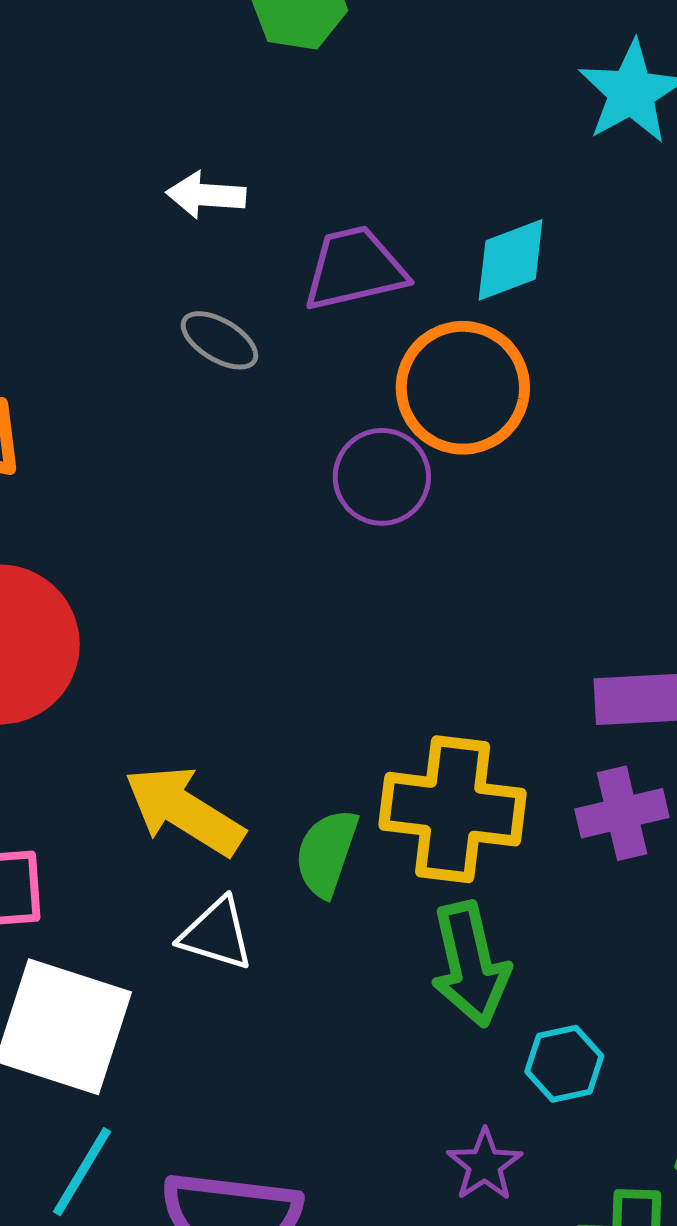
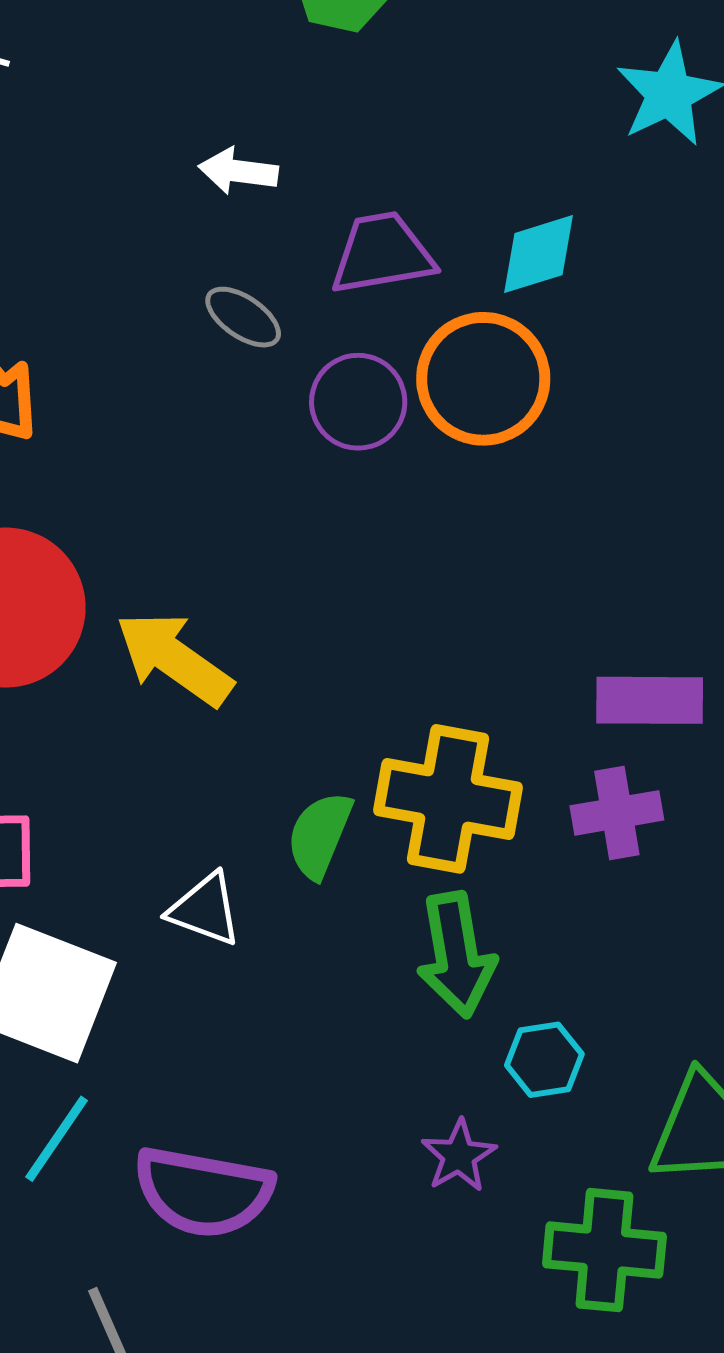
purple circle: (382, 477) -> (358, 402), moved
yellow arrow: (184, 811) -> (174, 659), moved

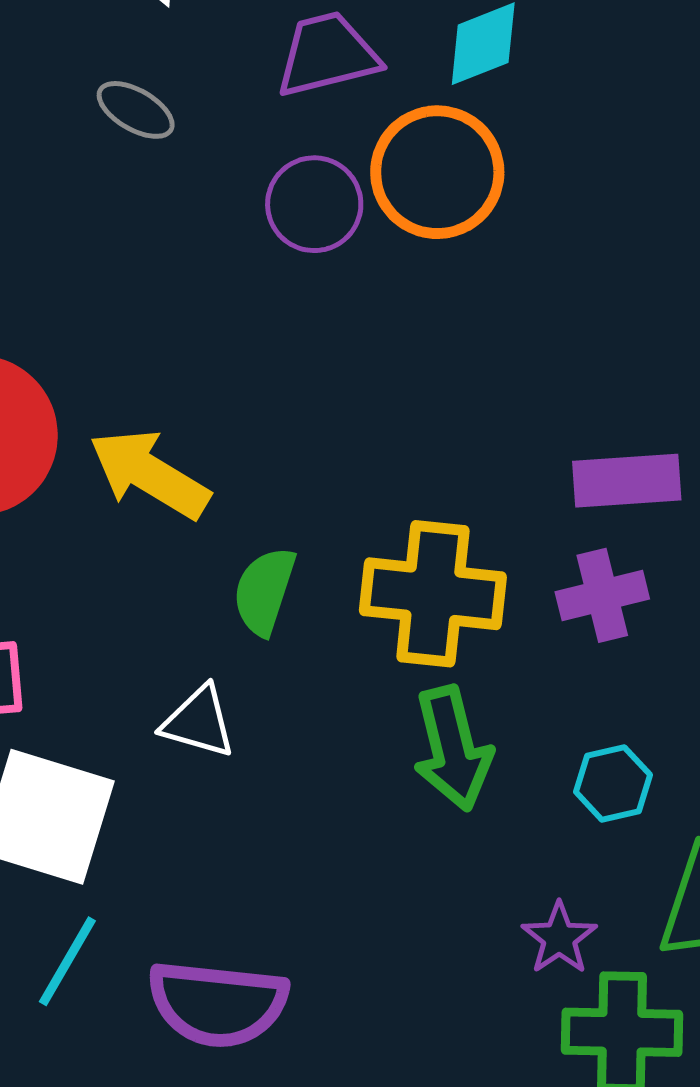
gray ellipse: (243, 317) -> (136, 110), moved
green semicircle: (320, 835) -> (264, 591), moved
cyan hexagon: (544, 1060) -> (613, 783), moved
purple star: (459, 1156) -> (559, 938), moved

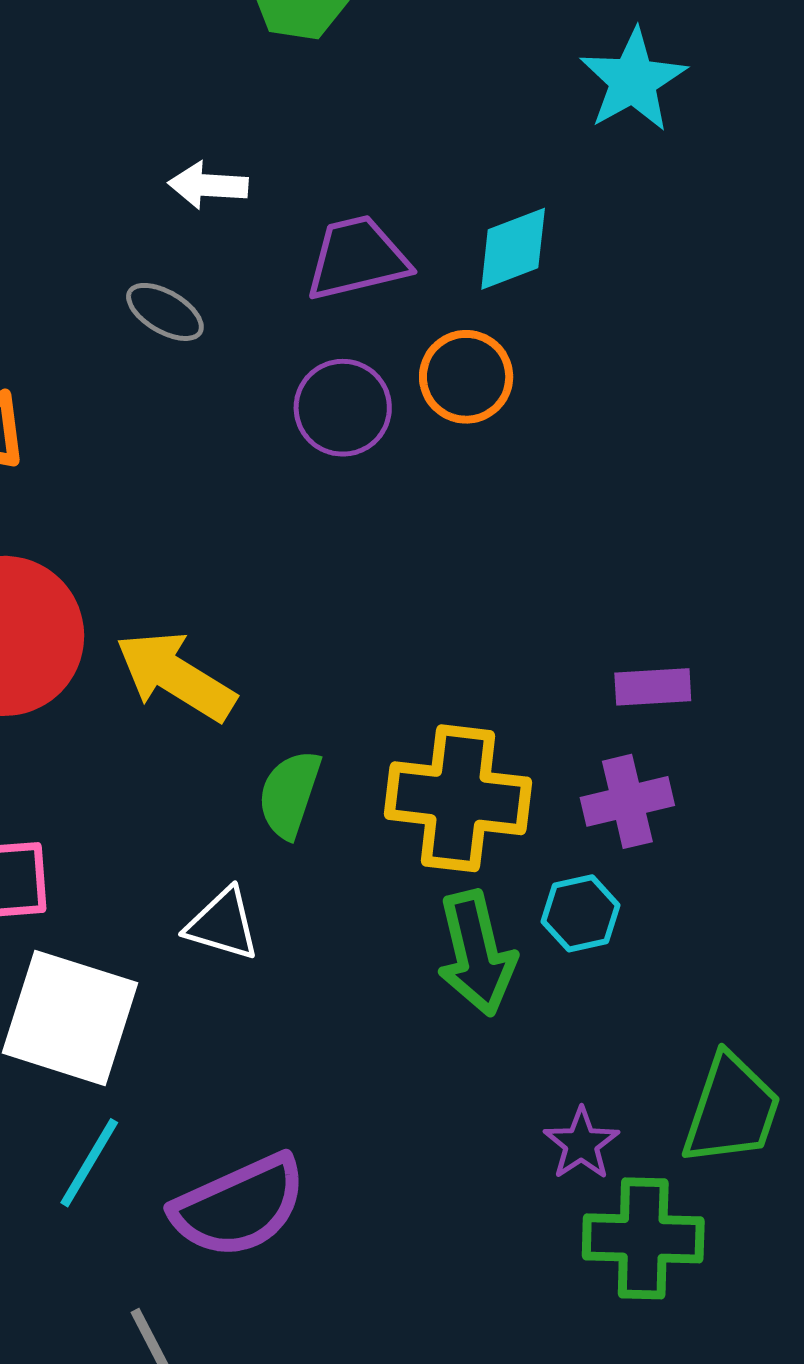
orange circle: (437, 172) -> (466, 377), size x0.7
purple rectangle: (627, 481) -> (653, 687), size x0.7
cyan hexagon: (613, 783) -> (581, 913), moved
purple semicircle: (218, 1004) -> (239, 1206), turned -31

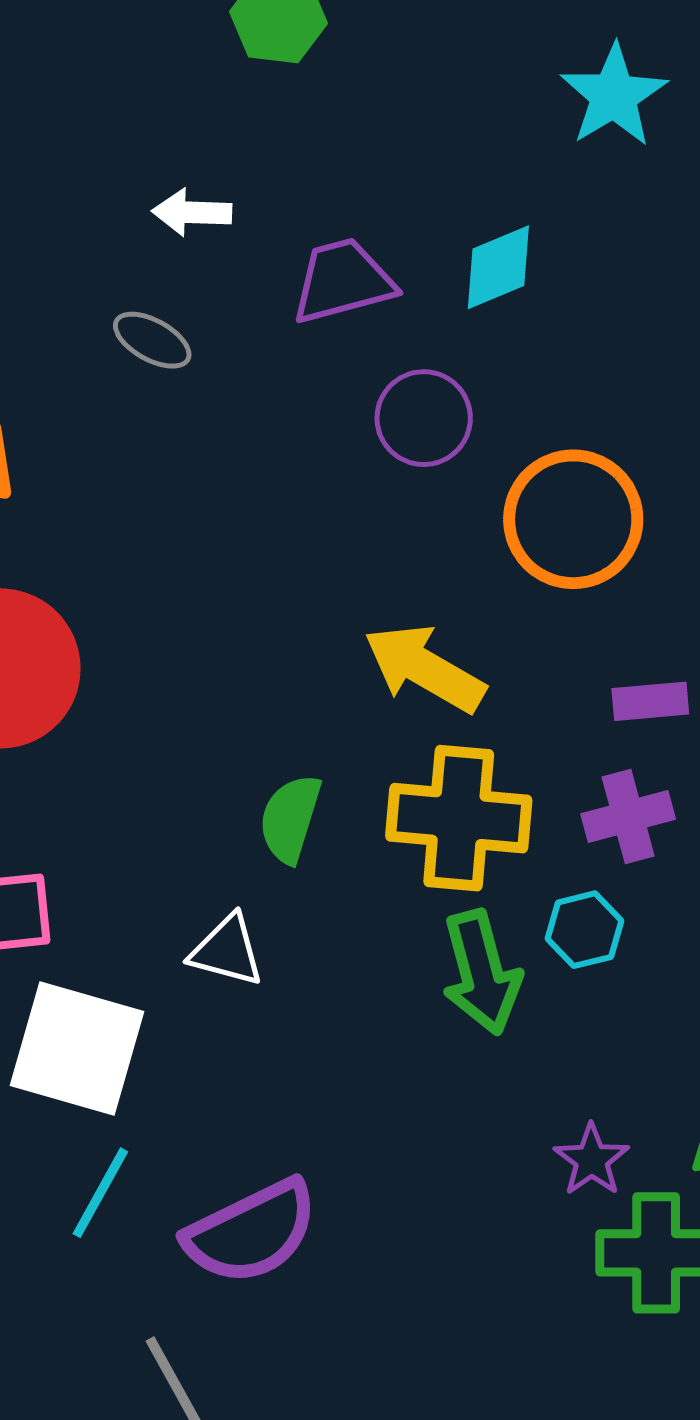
orange circle: (466, 377) -> (573, 519), moved, size x1.5
purple circle: (343, 408) -> (424, 418), moved
yellow arrow: (176, 676) -> (425, 668), moved

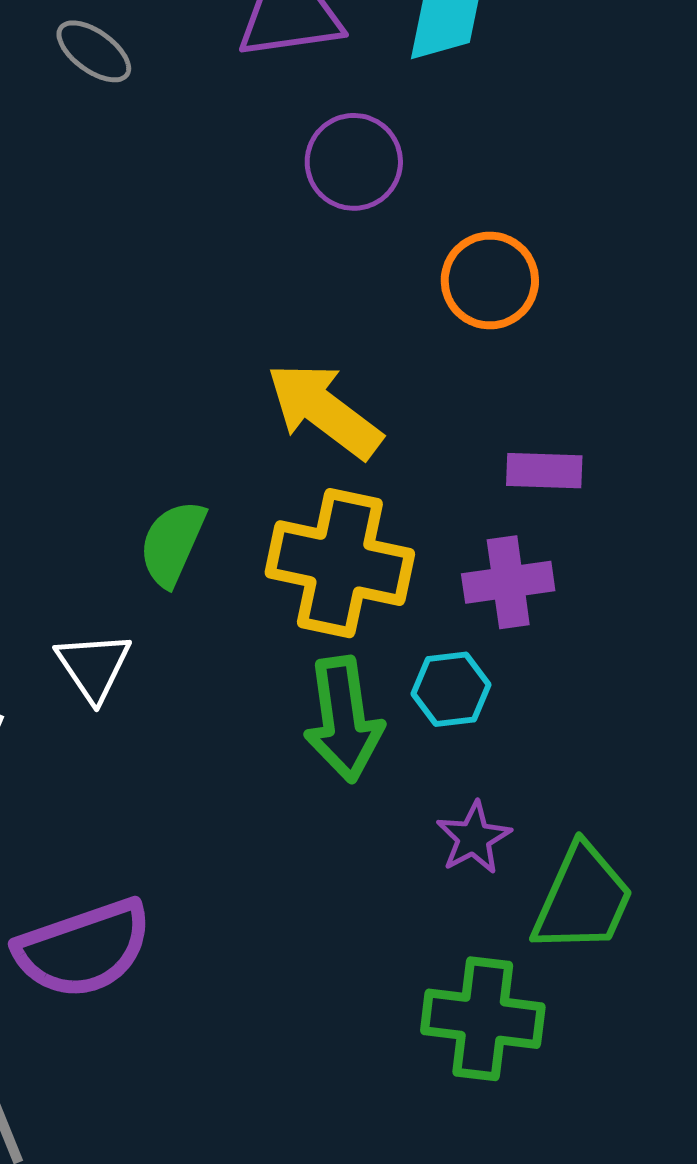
orange circle: (573, 519) -> (490, 281), size x0.7
white triangle: (227, 951) -> (94, 666), turned 34
purple star: (592, 1160) -> (474, 838), moved

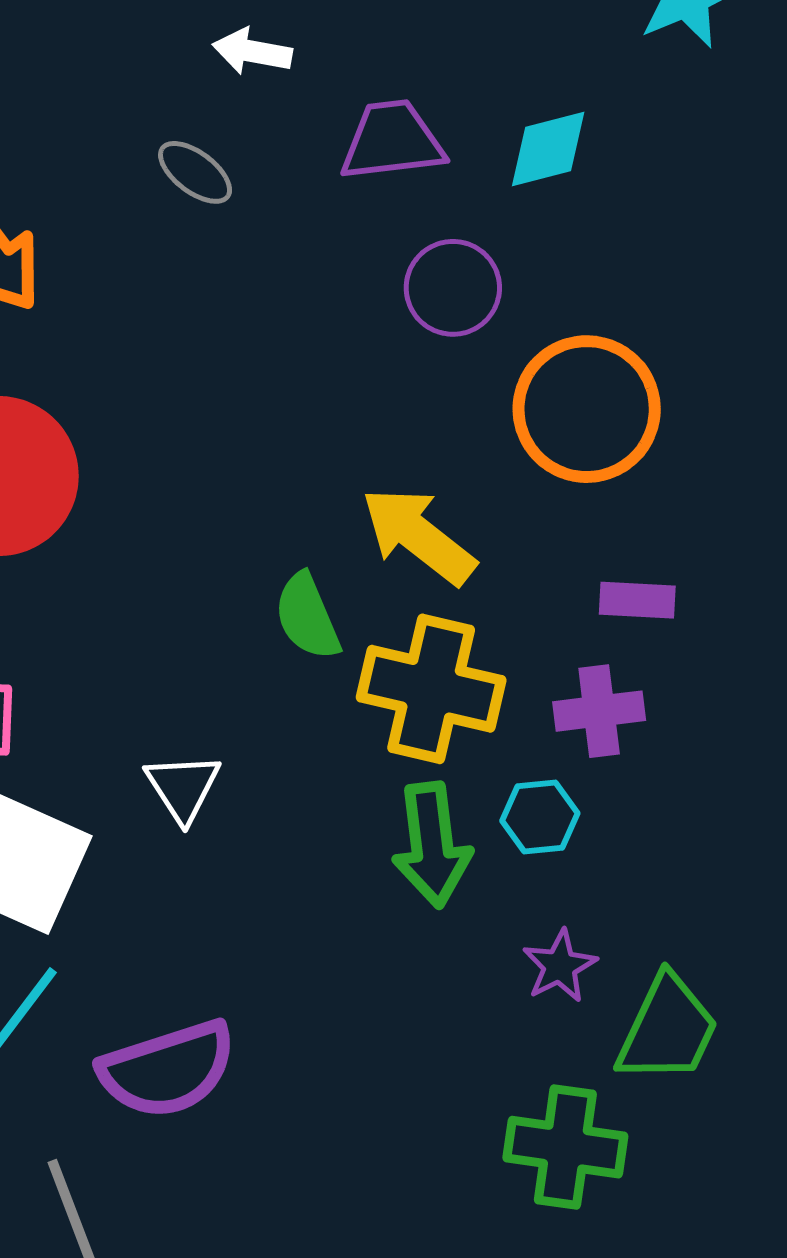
orange circle: (490, 281) -> (587, 409), size x1.5
green semicircle: (172, 543) -> (307, 617), moved, turned -48

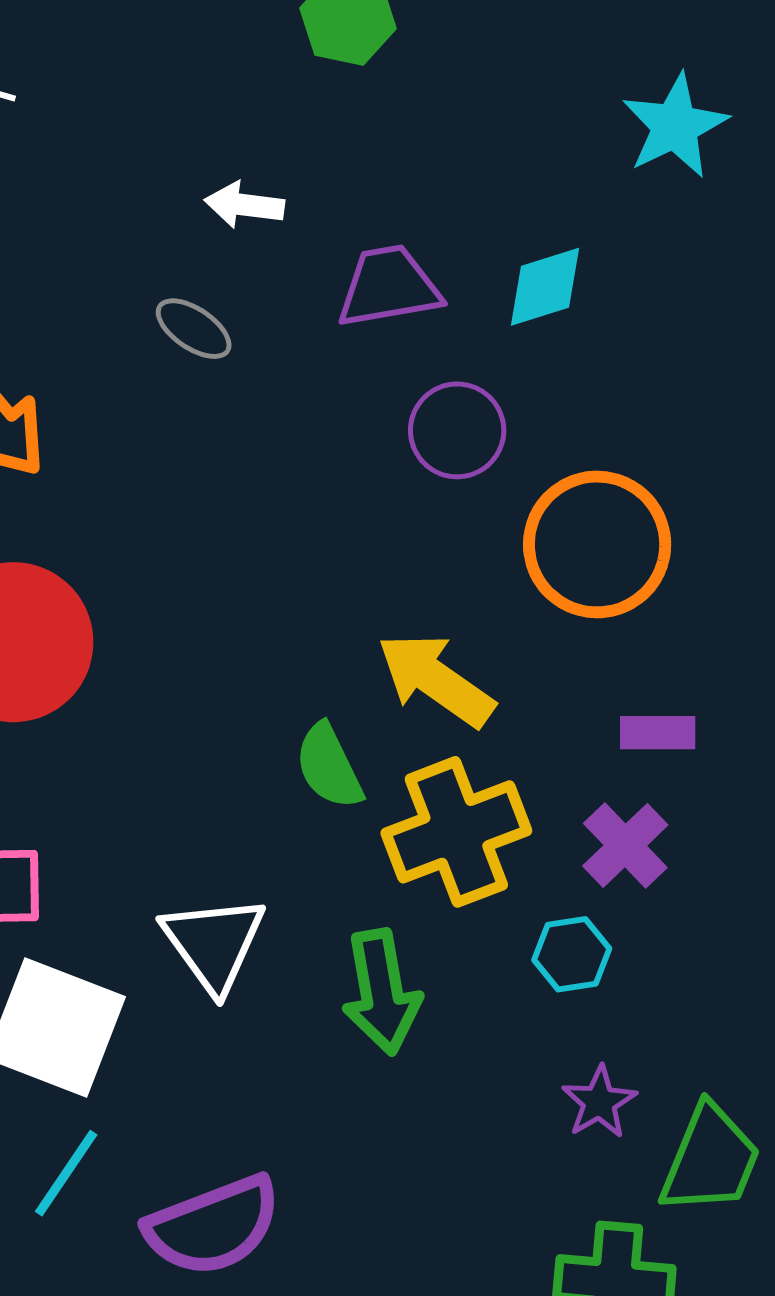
yellow cross: (431, 689) -> (456, 832), turned -31
purple cross: (599, 711) -> (625, 845), turned -34
white triangle: (183, 787) -> (214, 943), size x1.4
green arrow: (432, 845) -> (381, 992), moved

